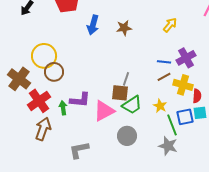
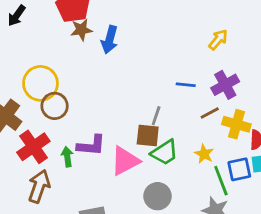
brown star: (124, 28) -> (81, 30), moved
purple cross: (186, 58) -> (225, 85), moved
blue line: (164, 62) -> (186, 85), moved

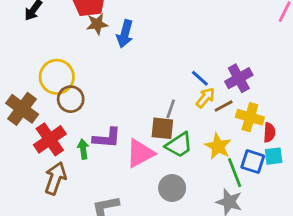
yellow arrow: (218, 40) -> (205, 98), moved
blue line: (186, 85) -> (200, 78), turned 36
yellow star: (204, 154) -> (218, 146), size x1.4
blue square: (239, 169) -> (253, 162), turned 30

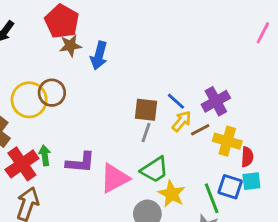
brown circle: (71, 99) -> (52, 93), moved
brown square: (162, 128) -> (146, 110), moved
yellow star: (218, 146) -> (172, 194), moved
green arrow: (83, 149) -> (45, 155), moved

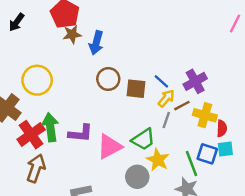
brown circle: (52, 93) -> (108, 79), moved
gray line: (146, 133) -> (166, 120), moved
green arrow: (45, 155) -> (50, 127), size x1.6

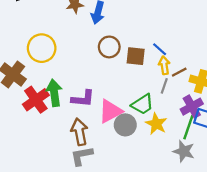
purple cross: (195, 81) -> (192, 107), moved
yellow arrow: (166, 98) -> (164, 65), turned -48
green line: (192, 163) -> (188, 127), turned 40
brown arrow: (36, 168) -> (79, 132), moved, turned -30
gray circle: (137, 177) -> (125, 125), moved

